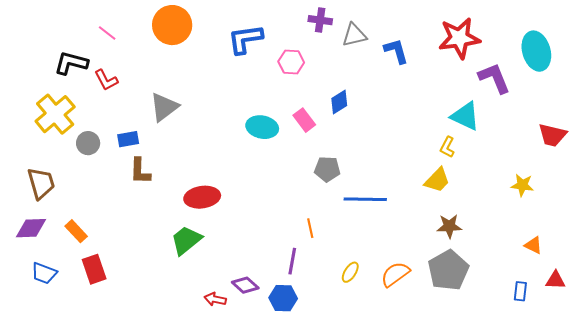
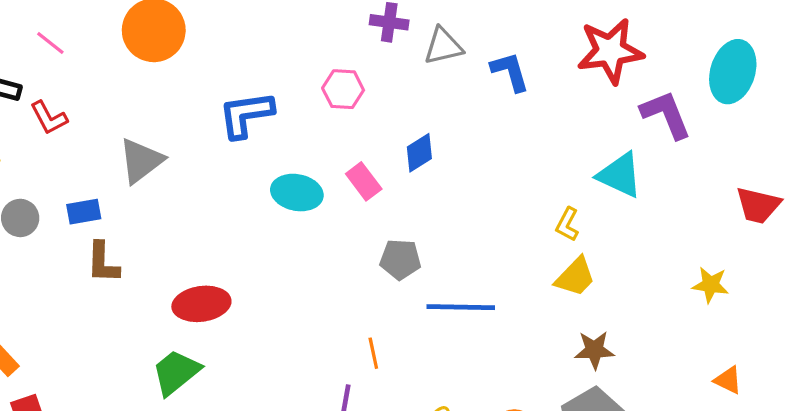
blue L-shape: (245, 39) -> (246, 115), moved
cyan ellipse: (536, 51) -> (733, 72), turned 33
yellow L-shape: (447, 147) -> (567, 224), moved

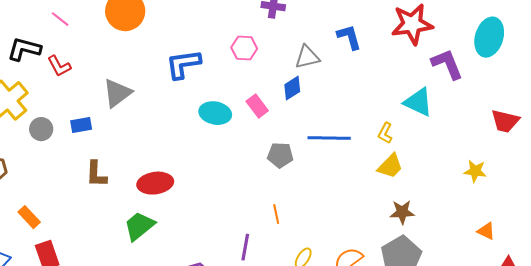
gray triangle: (443, 46) -> (307, 57), moved
brown L-shape: (103, 263) -> (96, 174), moved
blue line: (461, 307) -> (329, 138), moved
orange line: (373, 353) -> (276, 214), moved

